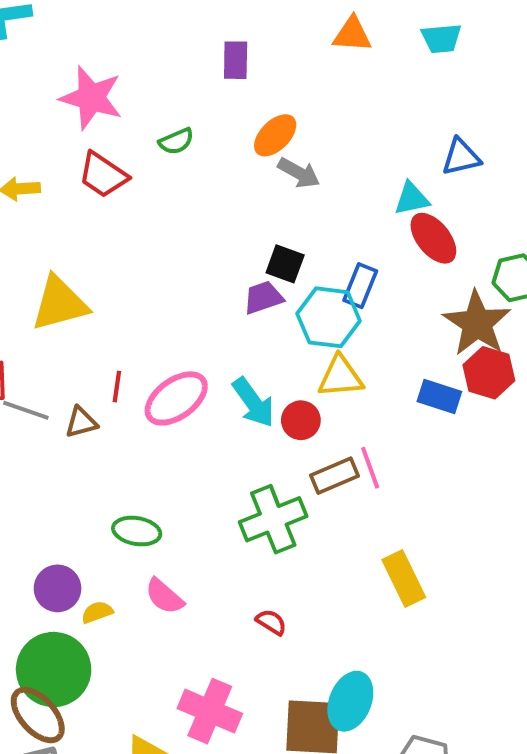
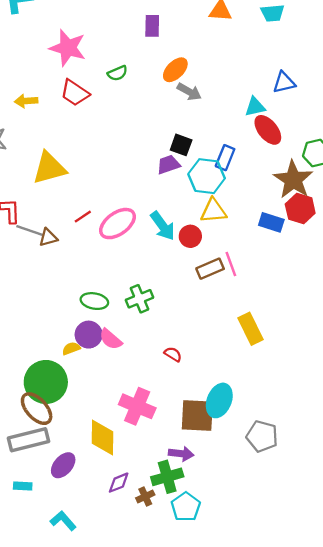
red line: (117, 387) -> (83, 217), turned 48
brown triangle: (81, 422) -> (48, 237), moved
green cross: (273, 519) -> (139, 299), moved, size x0.7
purple circle: (58, 588) -> (89, 335), moved

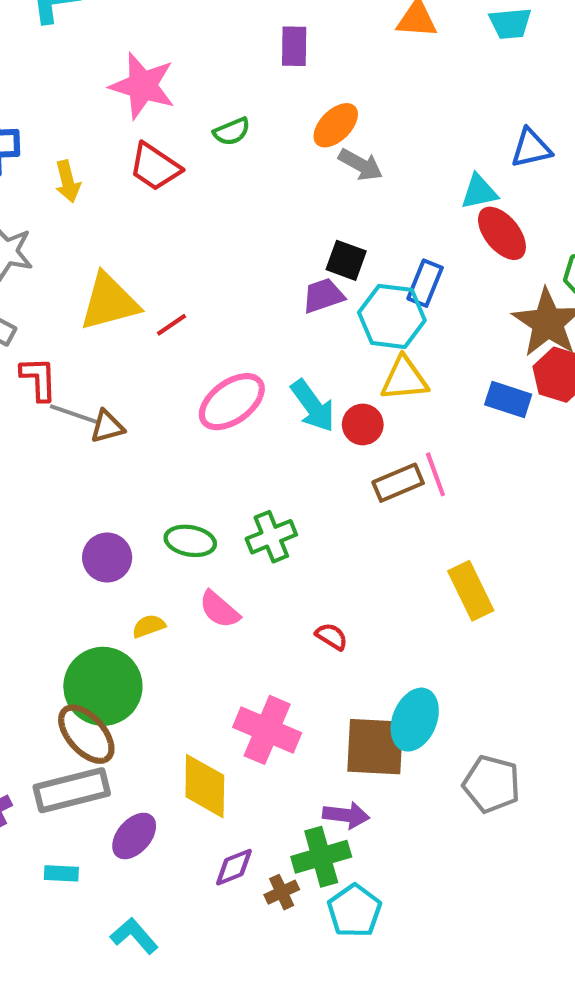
yellow arrow: (26, 101) -> (68, 181), turned -100
red line: (83, 217) -> (172, 325), moved
purple circle: (89, 335) -> (107, 558), moved

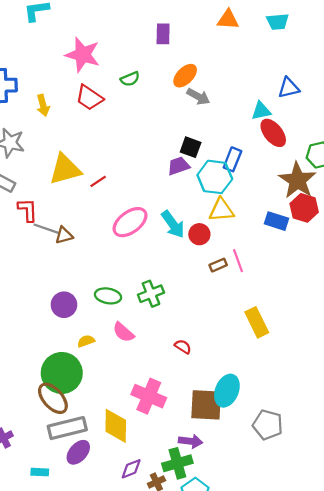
brown rectangle: (398, 483) -> (218, 265), size x0.7
gray rectangle: (72, 790) -> (67, 428), moved

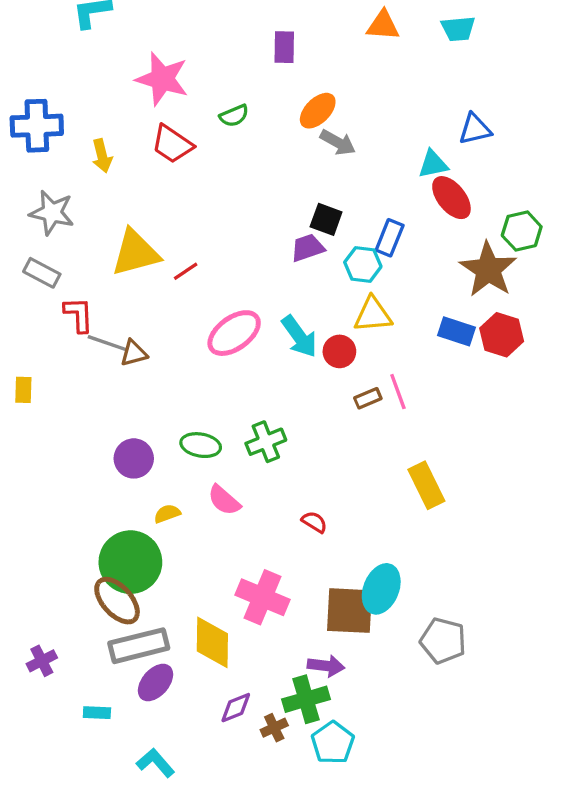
cyan hexagon: (215, 177) -> (363, 264), size x0.7
red hexagon: (304, 208) -> (502, 335), moved

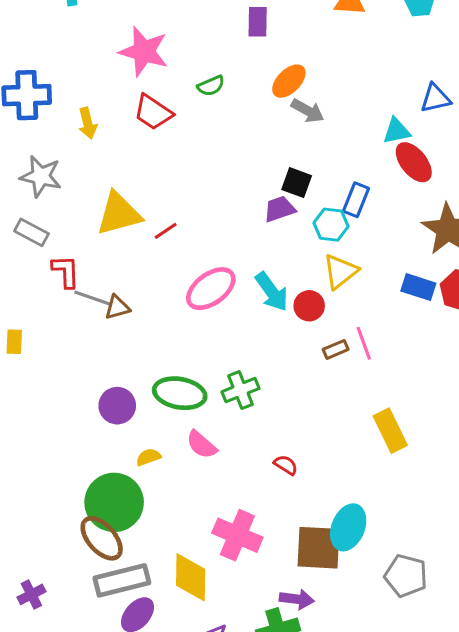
yellow triangle: (373, 315) -> (340, 271), turned -33
green ellipse: (201, 445) -> (180, 393), size x1.4

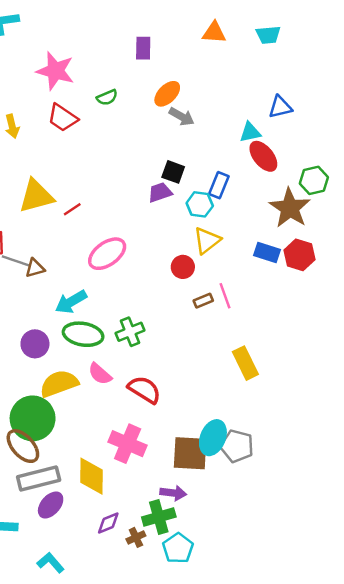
cyan arrow: (272, 292) -> (71, 302), moved, turned 96
yellow semicircle: (148, 457) -> (59, 384), size x2.0
red semicircle: (286, 465) -> (144, 390), moved, size x1.8
gray pentagon: (406, 576) -> (237, 446), moved

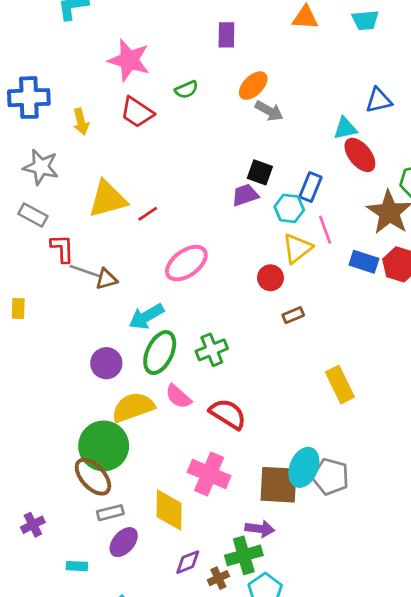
pink line: (225, 296) -> (325, 230), moved
green ellipse: (83, 334) -> (160, 353), turned -75
gray rectangle: (39, 479) -> (110, 513), size x0.6

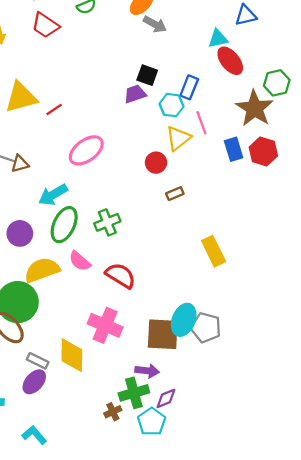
blue rectangle: (364, 262) -> (234, 149), turned 55
gray rectangle: (110, 513) -> (38, 361), moved, turned 40
purple diamond: (188, 562) -> (166, 398), moved

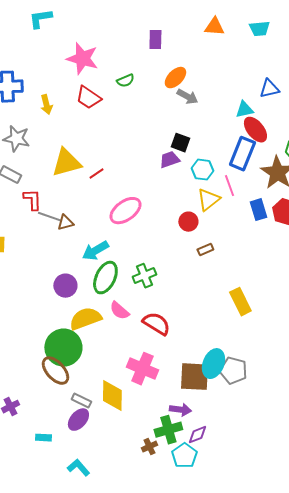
blue rectangle: (189, 87) -> (242, 154), moved, size x1.5

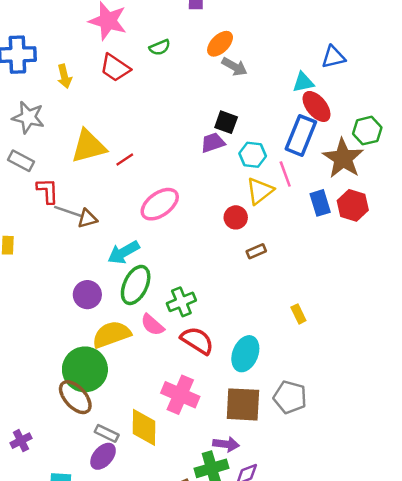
green cross: (144, 276) -> (181, 302), moved
yellow rectangle: (240, 302) -> (298, 314), size x0.6
cyan ellipse: (213, 364) -> (245, 354), moved

